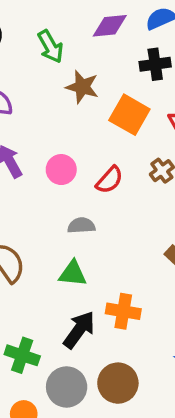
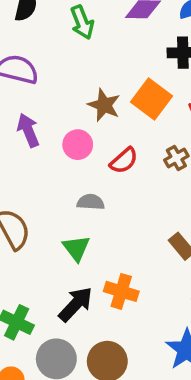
brown star: (82, 87) -> (104, 105), moved
green triangle: (73, 274) -> (76, 248), turned 40

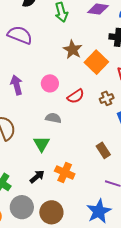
brown star: (104, 105) -> (73, 50), moved
purple arrow: (28, 130) -> (17, 85), moved
black arrow: (76, 304) -> (37, 177), size x0.7

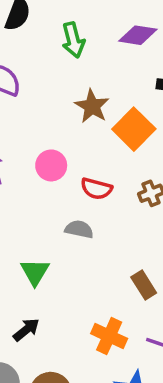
red semicircle: (76, 96) -> (96, 189), turned 48
gray semicircle: (53, 118) -> (79, 229), moved
orange cross: (65, 172) -> (109, 336), moved

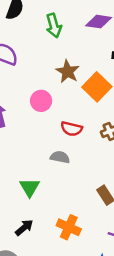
pink circle: (51, 165) -> (41, 101), moved
orange cross: (109, 336) -> (69, 227), moved

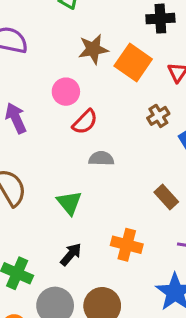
brown star: (68, 72) -> (93, 49), turned -30
red semicircle: (71, 129) -> (85, 122), moved, turned -50

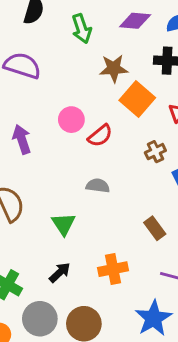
brown star: (93, 49) -> (114, 68), moved
red semicircle: (85, 122) -> (100, 136), moved
orange cross: (127, 245) -> (113, 269), turned -32

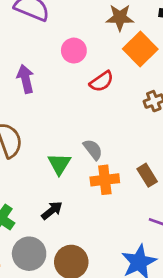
pink circle: (71, 120) -> (74, 51), moved
gray semicircle: (98, 186) -> (93, 149), moved, turned 40
orange cross: (113, 269) -> (105, 180), moved

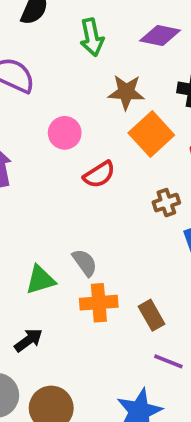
green triangle: (59, 164) -> (40, 280), turned 40
brown rectangle: (147, 175) -> (151, 315), moved

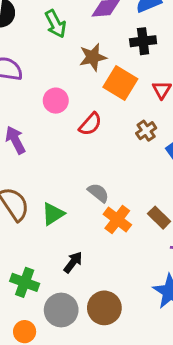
green triangle: (40, 280) -> (53, 214), moved
orange cross: (99, 303) -> (117, 219), turned -32

